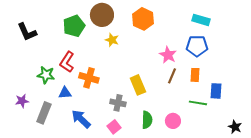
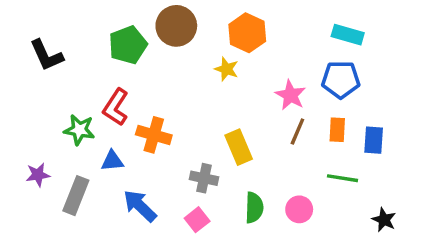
yellow star: (112, 40) -> (226, 69), moved
blue rectangle: (216, 91) -> (374, 140), moved
black star: (235, 127) -> (384, 220), moved

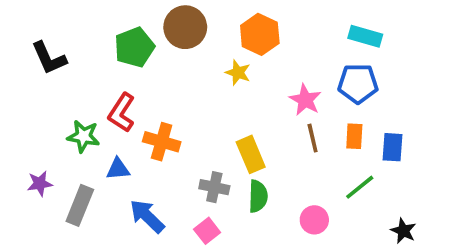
brown line: (297, 131) -> (313, 138), turned -36
green line: (342, 178) -> (360, 187), turned -48
green semicircle: (254, 208) -> (258, 196), moved

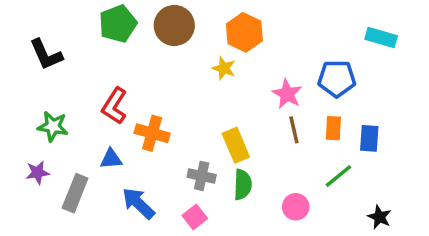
cyan rectangle: (365, 36) -> (381, 37), moved
green pentagon: (134, 47) -> (118, 24), moved
green star: (83, 136) -> (53, 126), moved

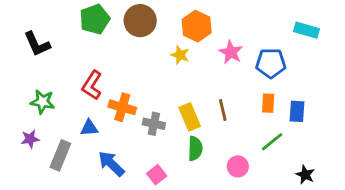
pink star: (287, 94) -> (231, 52), moved
brown line: (294, 130) -> (223, 110), moved
gray cross: (202, 176) -> (154, 124), moved

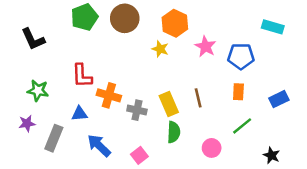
red L-shape: (92, 85) -> (82, 76), turned -35
blue rectangle: (297, 111) -> (279, 99), moved, turned 60

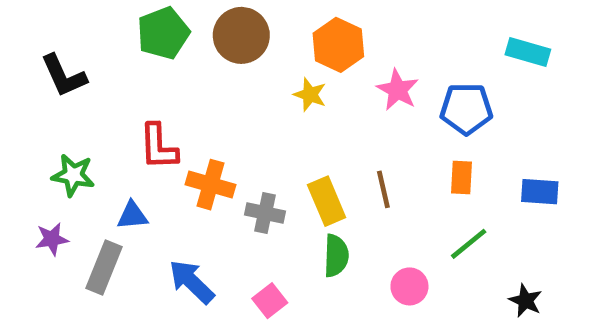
blue rectangle: (279, 99) -> (540, 192), turned 30
blue triangle: (79, 114) -> (132, 215), moved

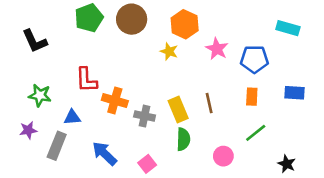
blue rectangle: (540, 192) -> (294, 93), moved

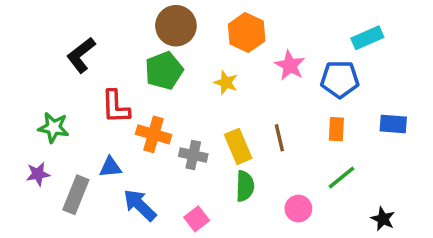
green pentagon: (89, 18) -> (164, 71), moved
cyan rectangle: (288, 28) -> (367, 38), moved, turned -40
black L-shape: (35, 41) -> (81, 55), moved, turned 76
yellow star: (169, 51) -> (226, 83), moved
blue triangle: (72, 117) -> (110, 167), moved

